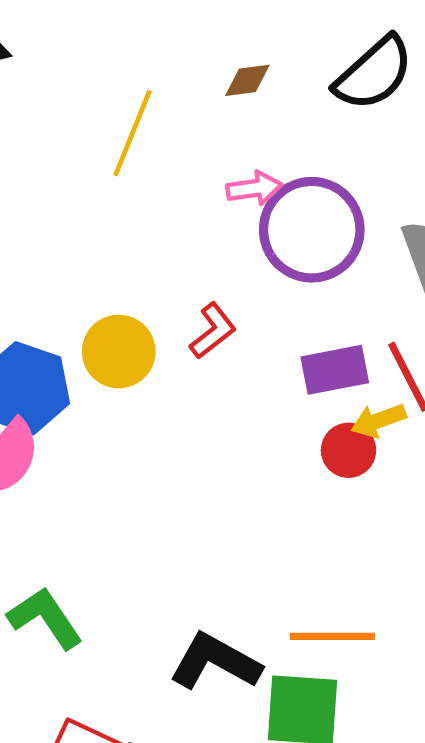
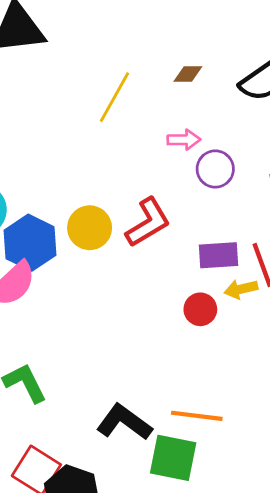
purple circle: (312, 230) -> (215, 169), size x0.6
red L-shape: (213, 331) -> (148, 222), size x1.5
red circle: (349, 450) -> (200, 309), moved

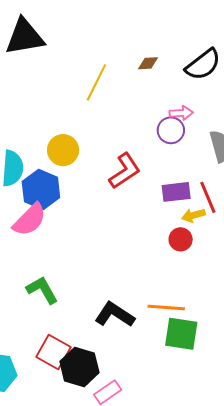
pink arrow: (184, 140) -> (181, 113), moved
yellow circle: (90, 228) -> (63, 150), moved
red circle: (200, 309) -> (181, 239), moved
green square: (173, 458) -> (181, 334), moved

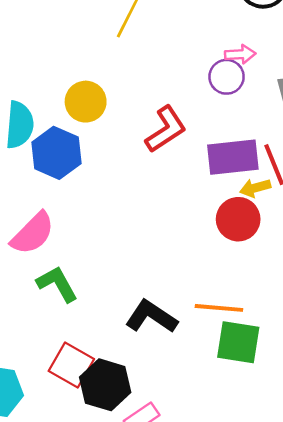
purple rectangle: (176, 192) -> (233, 157), size x1.4
pink semicircle: (30, 220) -> (33, 233), moved
red circle: (181, 239) -> (238, 219), size x1.4

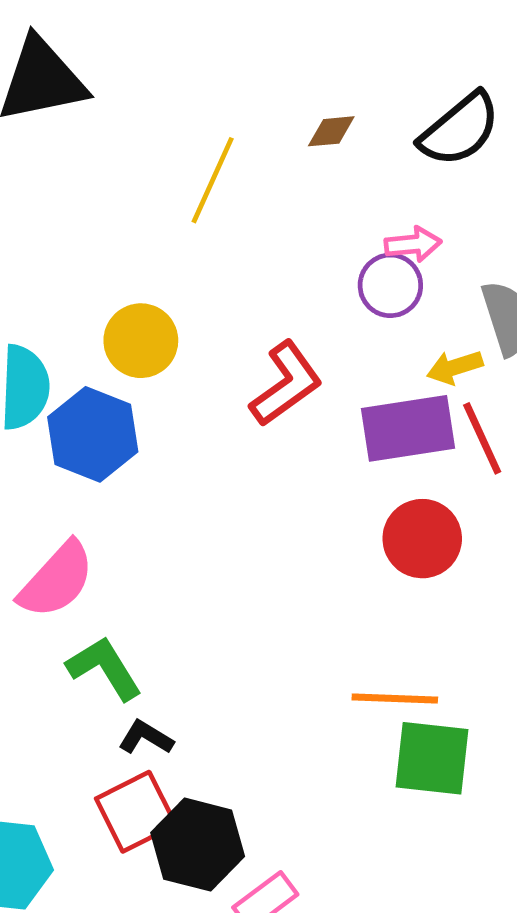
yellow arrow: (255, 188) -> (455, 367), moved
black L-shape: (151, 317) -> (146, 737), moved, size x0.6
red square: (71, 365) -> (136, 812), turned 36

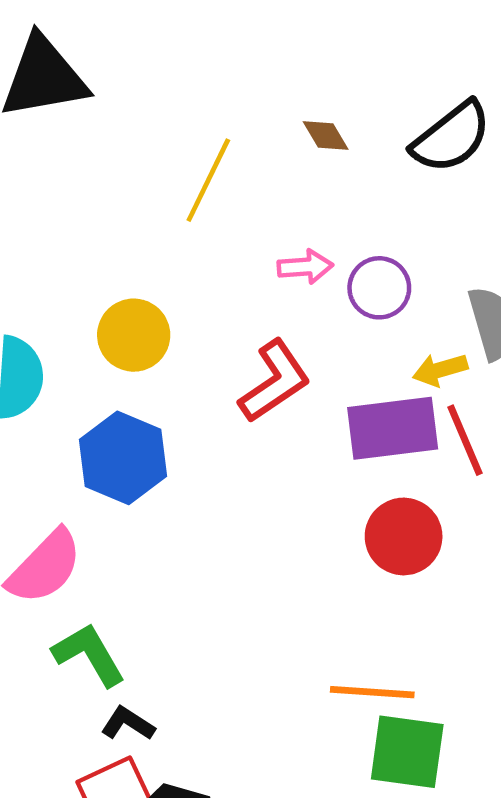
brown diamond: (331, 131) -> (326, 135), turned 63
pink arrow: (413, 244) -> (305, 267), moved
blue hexagon: (93, 434) -> (123, 458), moved

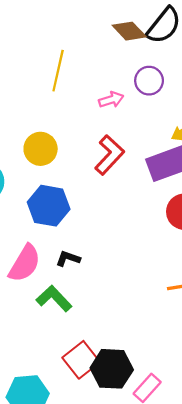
brown diamond: (326, 135) -> (129, 31), moved, size x1.5
purple circle: (379, 288) -> (149, 81), moved
black L-shape: (128, 724) -> (68, 259), moved

